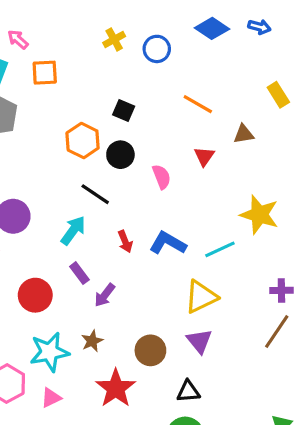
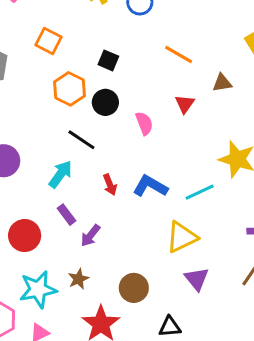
orange square: (45, 73) -> (49, 41), moved, turned 30
purple triangle: (199, 341) -> (197, 279), moved

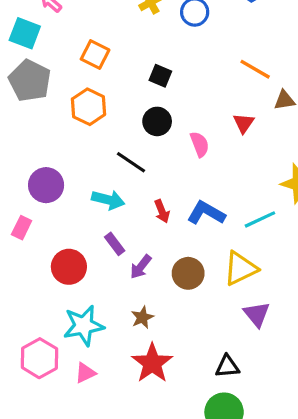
orange line: (179, 54) -> (255, 69), moved
orange hexagon: (69, 89) -> (89, 107), moved
cyan arrow: (60, 174) -> (108, 200), turned 68
brown star: (78, 279) -> (142, 317), moved
brown circle: (134, 288) -> (188, 273), moved

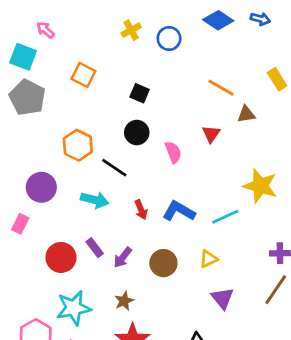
orange hexagon: (89, 107) -> (78, 145), moved
purple rectangle: (115, 244) -> (95, 248), moved
yellow triangle: (240, 268) -> (208, 259), size x0.6

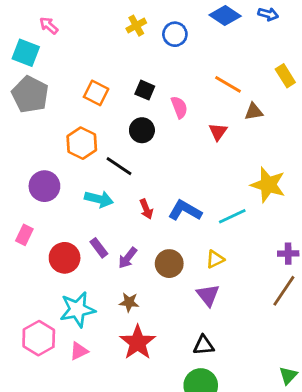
orange square: (83, 75) -> (96, 93), moved
pink semicircle: (173, 152) -> (179, 107), moved
pink rectangle: (20, 224) -> (24, 235), moved
purple triangle: (222, 298) -> (208, 295), moved
brown star: (124, 301) -> (129, 302), turned 30

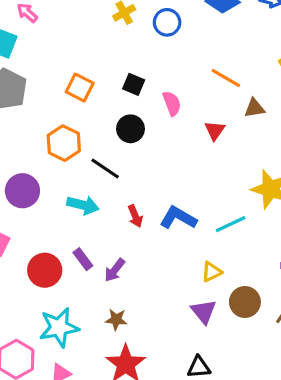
brown circle: (169, 264) -> (245, 302), moved

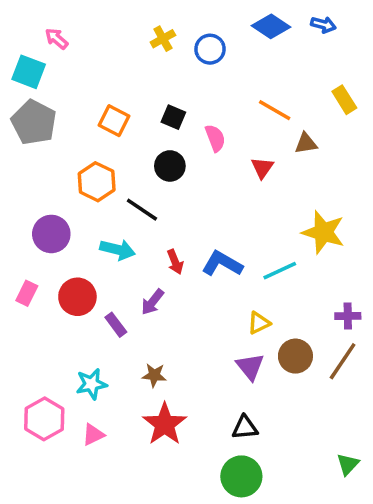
purple rectangle: (83, 259) -> (116, 325), moved
red circle: (45, 270) -> (77, 297), moved
purple arrow: (115, 270) -> (152, 302), moved
cyan star: (59, 327) -> (91, 384), size x0.7

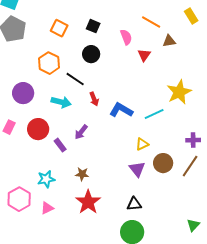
pink semicircle: (215, 138) -> (126, 37), moved
yellow star: (323, 232) -> (179, 92), turned 30
red arrow: (175, 262) -> (94, 99), moved

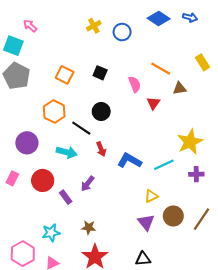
black circle: (91, 54) -> (101, 111), moved
purple cross: (193, 140) -> (196, 174), moved

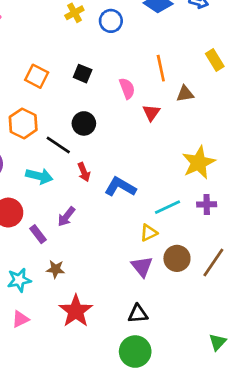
orange line: (161, 69) -> (161, 68), turned 48
cyan line: (164, 165) -> (168, 207), moved
brown star: (89, 227) -> (56, 269), moved

